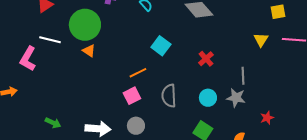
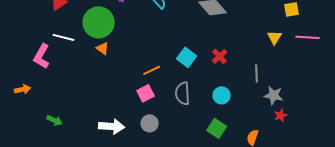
cyan square: (161, 46) -> (187, 57), moved
gray star: (236, 98) -> (274, 95), moved
green arrow: (53, 123) -> (55, 120), moved

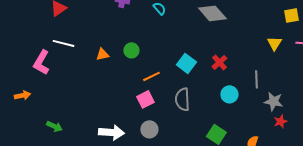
green circle: (99, 22) -> (131, 50), moved, size x0.5
orange triangle: (103, 48) -> (102, 54), turned -48
cyan circle: (222, 95) -> (229, 94), moved

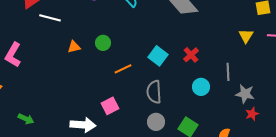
white line: (63, 43) -> (50, 18), moved
pink square: (145, 99) -> (110, 106), moved
gray circle: (149, 129) -> (156, 122), moved

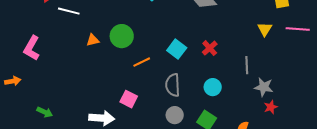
green circle: (103, 43) -> (122, 36), size x1.5
cyan circle: (201, 87) -> (213, 87), moved
pink square: (110, 106) -> (129, 99), turned -36

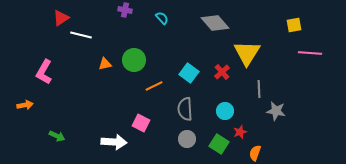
yellow triangle: (265, 29) -> (247, 53), moved, size x1.8
red star: (271, 107) -> (240, 132), moved

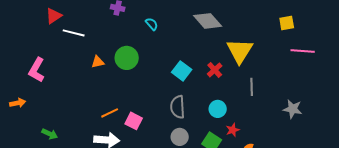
cyan semicircle: (162, 18) -> (152, 24), moved
orange line: (154, 86) -> (110, 113), moved
gray star: (276, 111) -> (293, 109), moved

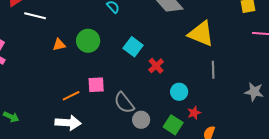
yellow triangle: (240, 51) -> (201, 34), turned -40
red cross: (215, 70) -> (156, 66), moved
cyan square: (182, 71) -> (133, 47), moved
gray semicircle: (178, 107) -> (124, 103), moved, turned -35
pink square: (134, 121) -> (96, 85), moved, turned -30

